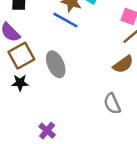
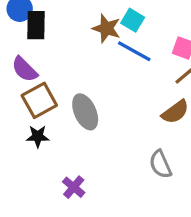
blue line: (65, 20) -> (134, 51), moved
purple cross: (47, 131) -> (74, 187), moved

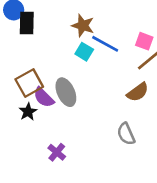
cyan square: (133, 20) -> (84, 52), moved
purple semicircle: (25, 69) -> (44, 97), moved
black star: (38, 136) -> (28, 112), turned -30

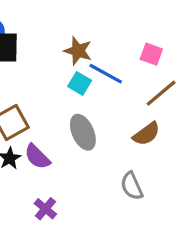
pink square: (144, 41) -> (151, 54), moved
gray ellipse: (66, 92) -> (83, 132), moved
purple semicircle: (44, 97) -> (37, 157), moved

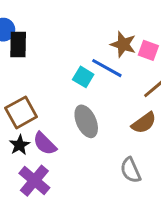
brown star: (78, 51) -> (123, 44), moved
purple cross: (45, 209) -> (34, 181), moved, size x1.5

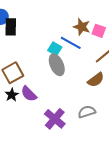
gray ellipse: (86, 121) -> (57, 65), moved
gray semicircle: (131, 170) -> (87, 112), turned 96
purple cross: (34, 181) -> (55, 119), moved

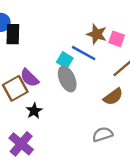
purple semicircle: (29, 94) -> (29, 78), moved
black star: (12, 95) -> (34, 111), moved
purple cross: (55, 119) -> (21, 144), moved

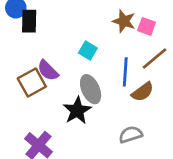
blue line: (84, 53) -> (125, 72), moved, turned 65
gray ellipse: (67, 79) -> (91, 89), moved
black star: (34, 111) -> (77, 111), moved, size x1.5

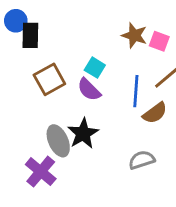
purple semicircle: (48, 70) -> (89, 90), moved
brown square: (32, 83) -> (49, 79), moved
gray ellipse: (91, 89) -> (58, 141), moved

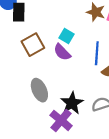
black star: (83, 134) -> (72, 103), moved
purple cross: (41, 172) -> (61, 120), moved

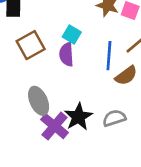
purple semicircle: (62, 52) -> (66, 54), turned 42
purple cross: (61, 120) -> (54, 126), moved

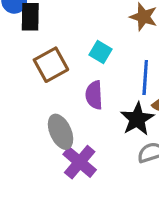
purple semicircle: (66, 54) -> (94, 95), moved
black star: (78, 117) -> (137, 119), moved

